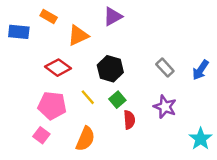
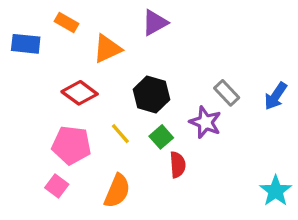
purple star: (165, 107) -> (205, 122), moved

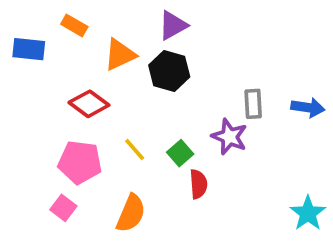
gray rectangle: (227, 93) -> (253, 104), turned 40
black hexagon: (151, 94) -> (169, 71), moved
blue arrow: (276, 96) -> (308, 107), turned -116

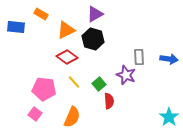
red diamond: (89, 104) -> (67, 57), moved

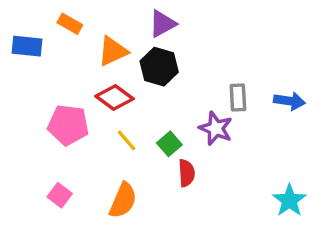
pink pentagon: (44, 89) -> (68, 125), moved

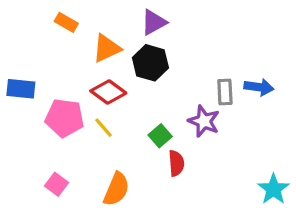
blue rectangle: (27, 46) -> (21, 89), moved
blue arrow: (289, 101) -> (259, 87), moved
yellow line: (126, 140) -> (103, 128), moved

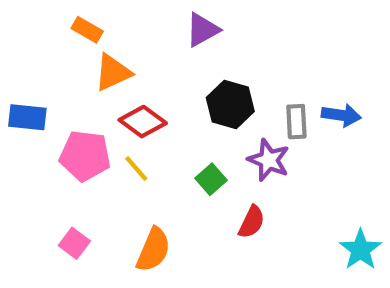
orange triangle: (107, 48) -> (113, 72), moved
black hexagon: (150, 63) -> (230, 104), moved
red semicircle: (176, 163) -> (252, 222), moved, turned 30

